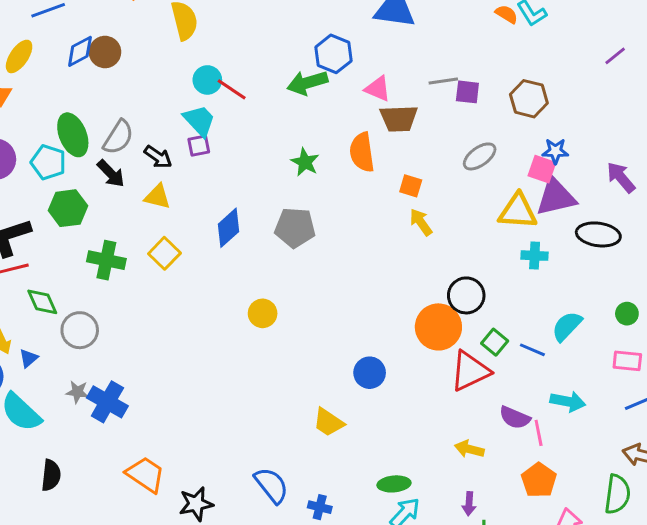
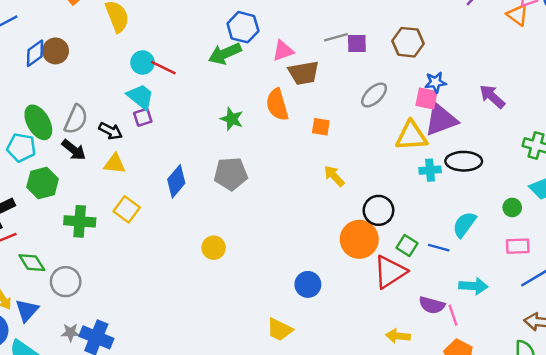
pink triangle: (378, 89) -> (283, 51), turned -35
yellow arrow: (421, 222) -> (334, 176), moved
black ellipse: (598, 234) -> (464, 161), moved
blue triangle: (29, 358) -> (27, 310), size x1.5

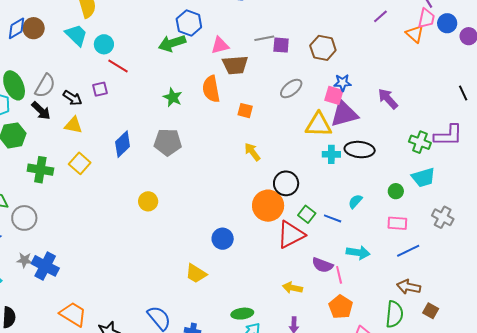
red line: (163, 68) -> (118, 66), moved
cyan trapezoid: (141, 97) -> (76, 35), moved
cyan semicircle: (464, 224) -> (355, 201), size x0.7

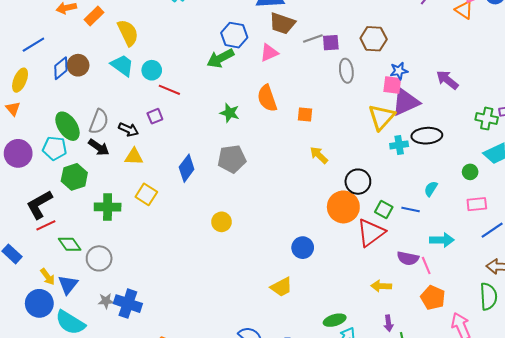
brown trapezoid: (235, 65) -> (282, 23), moved, turned 32
gray ellipse: (291, 89) -> (346, 71), moved, turned -50
yellow triangle: (319, 125) -> (381, 117), turned -40
yellow trapezoid: (196, 274) -> (281, 287), turned -50

